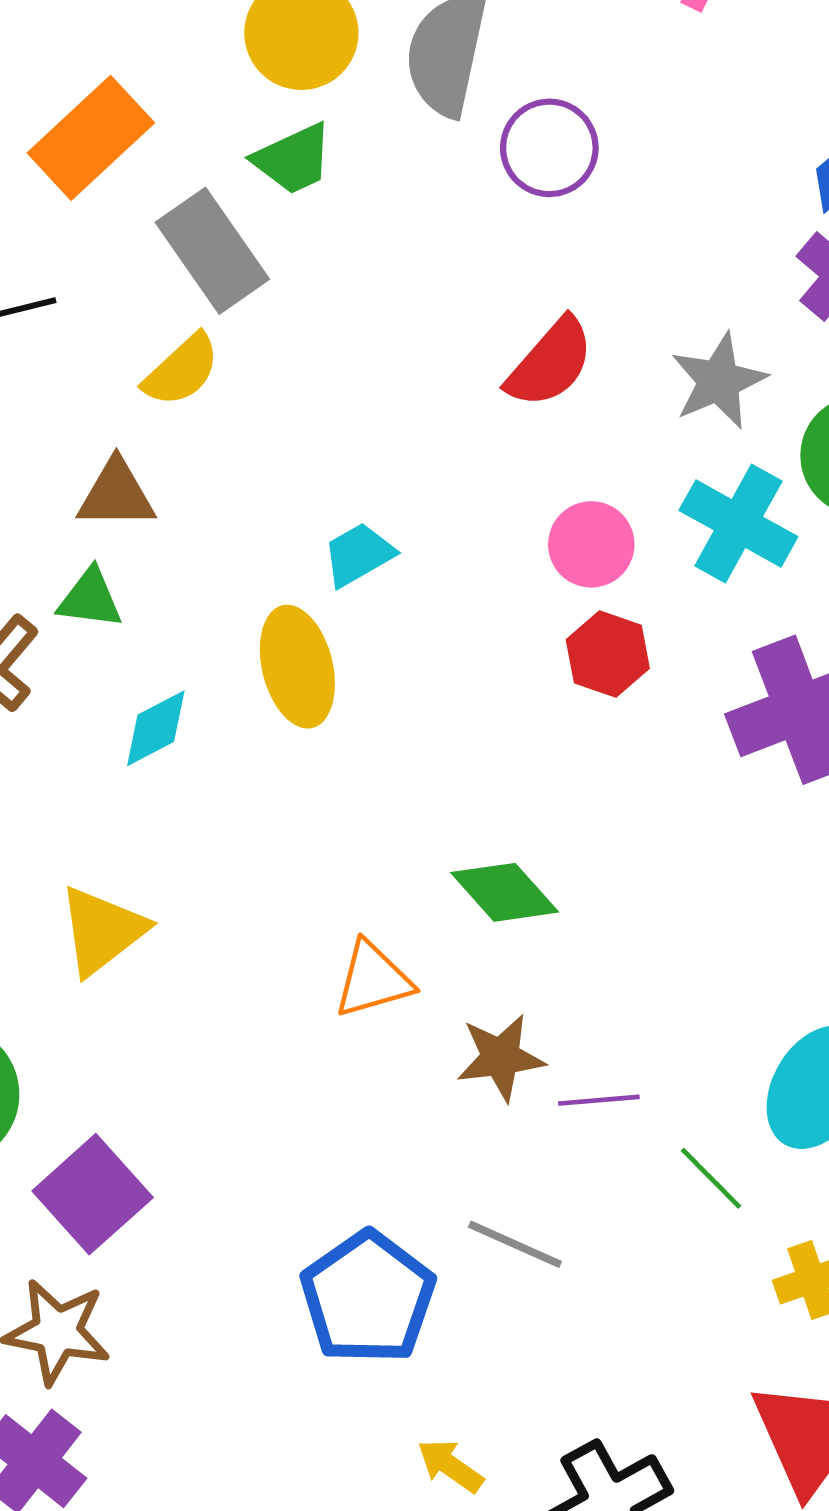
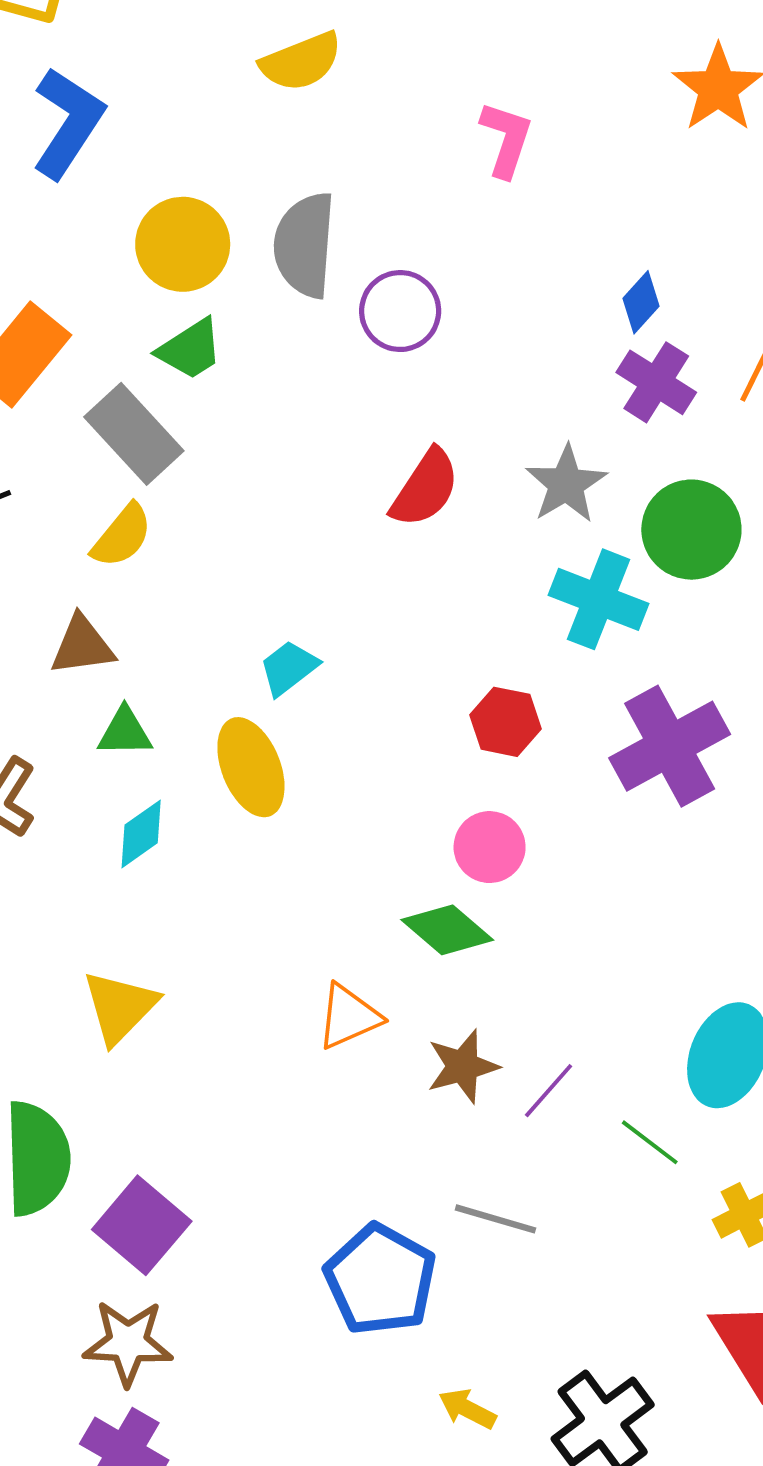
pink circle: (591, 544) -> (490, 847), moved
green triangle: (90, 599) -> (125, 732), moved
purple line: (599, 1100) -> (549, 1091), turned -36

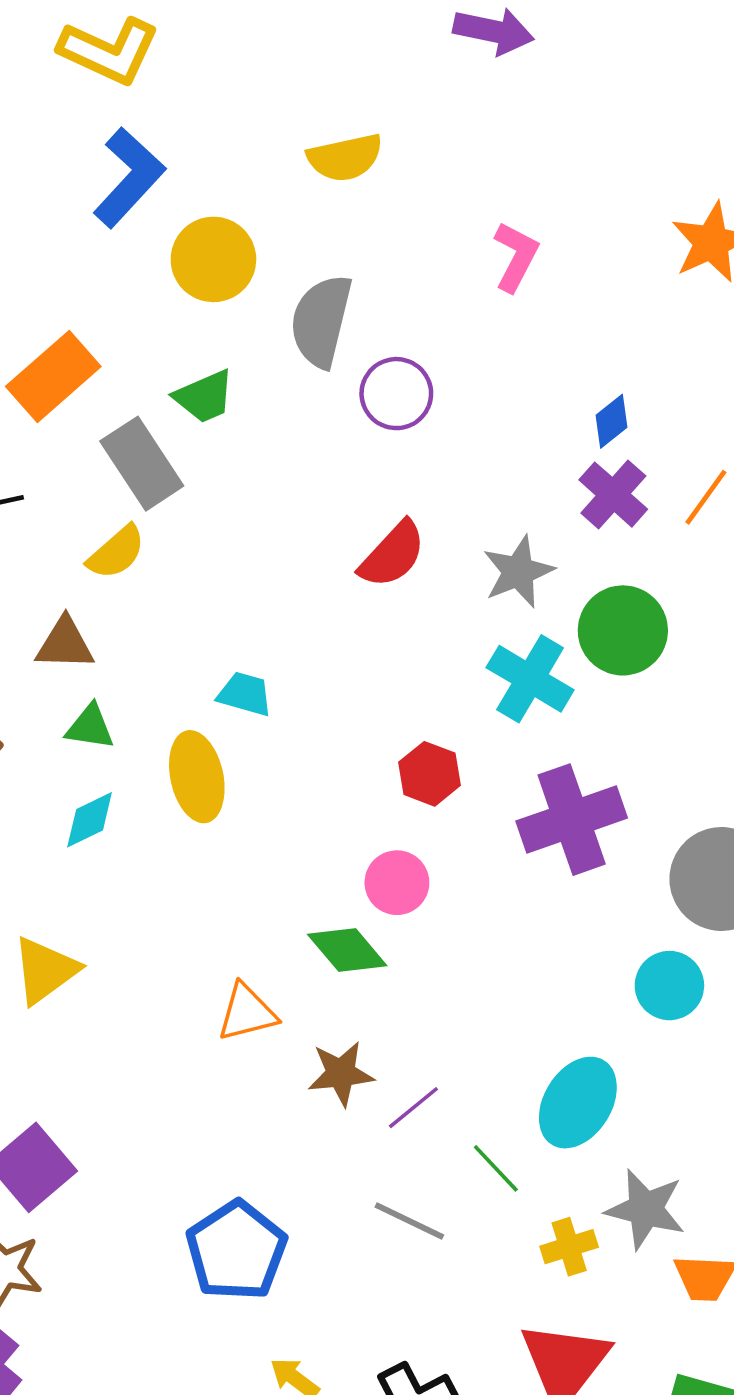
yellow circle: (183, 244) -> (213, 259), moved
cyan trapezoid: (289, 668) -> (245, 694), turned 44
gray line: (496, 1219) -> (409, 1221), moved

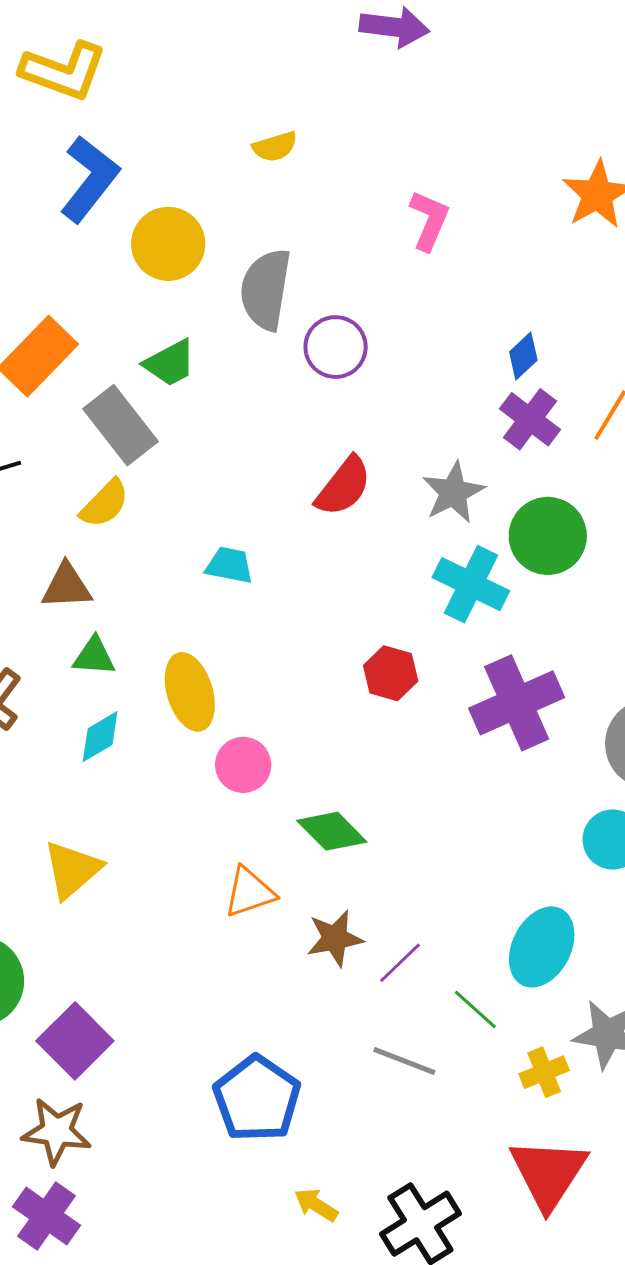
yellow semicircle: (345, 158) -> (275, 147), size x0.7
cyan trapezoid: (245, 694) -> (229, 565), moved
pink circle: (397, 883) -> (243, 765), moved

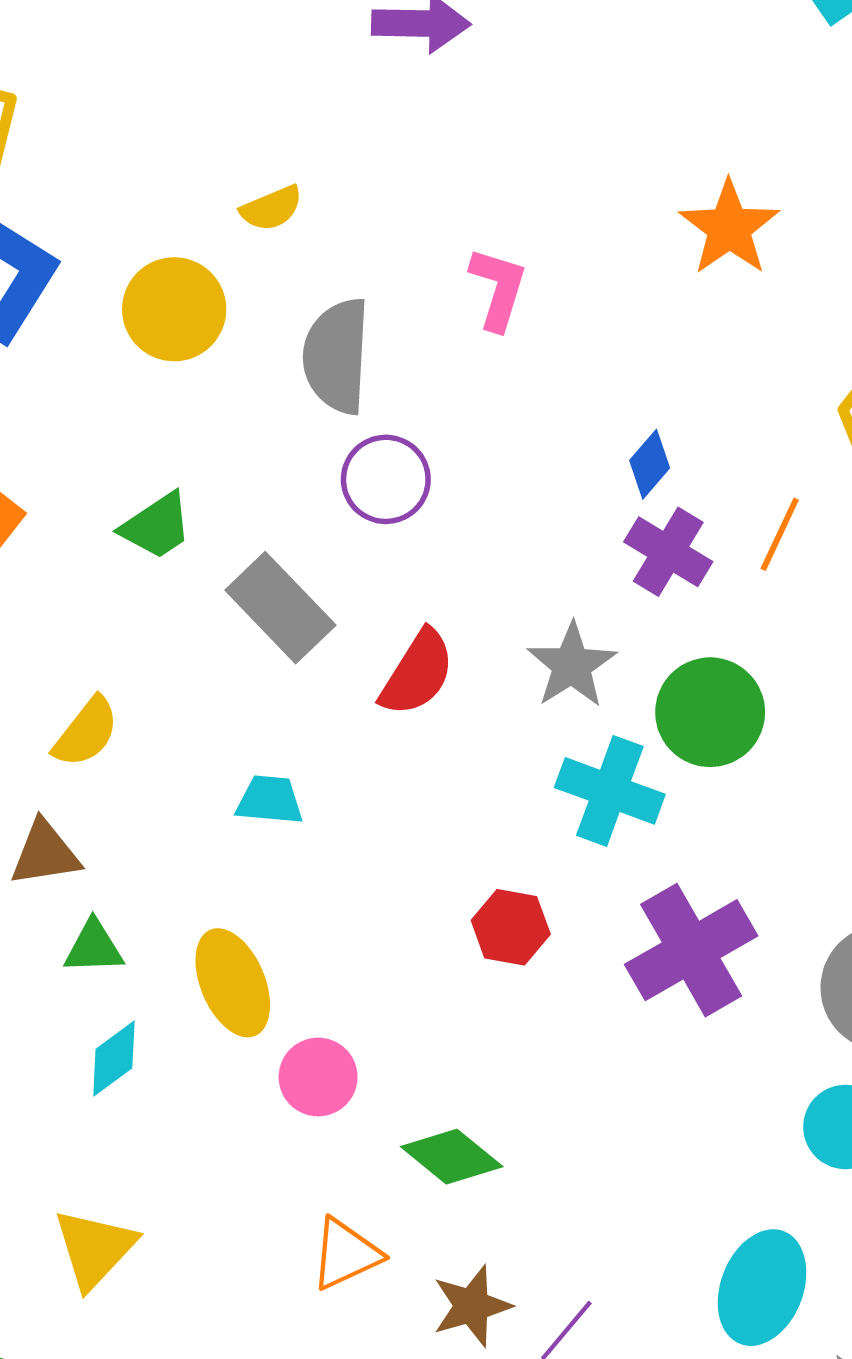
yellow circle: (168, 244) -> (174, 309), moved
gray semicircle: (266, 289) -> (337, 356), moved
gray rectangle: (121, 425) -> (280, 608), moved

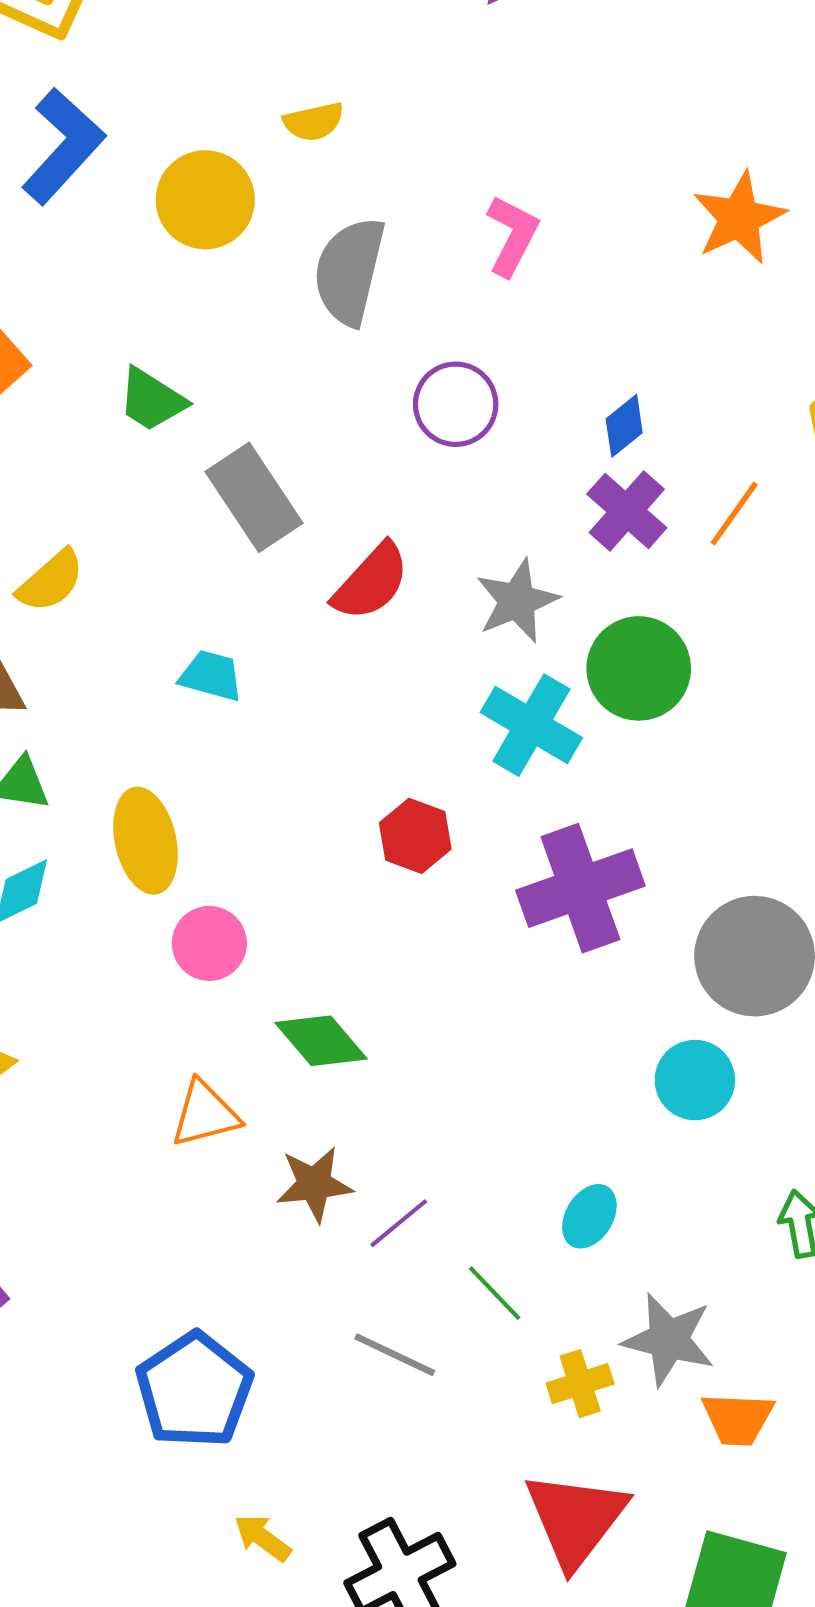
purple circle: (386, 479) -> (456, 404), moved
green trapezoid: (157, 526) -> (152, 400), turned 56
cyan ellipse: (762, 1288) -> (589, 1216), size x0.6

